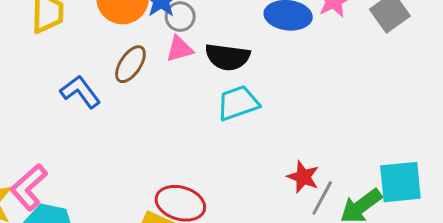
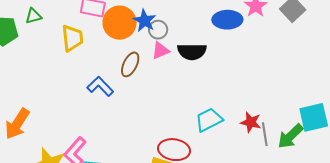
cyan trapezoid: (238, 103) -> (209, 120), moved
gray line: (322, 198) -> (265, 134), turned -30

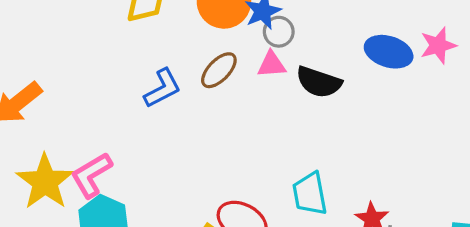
blue L-shape: (100, 86) -> (163, 88), turned 88
cyan trapezoid: (209, 120) -> (310, 194), turned -92

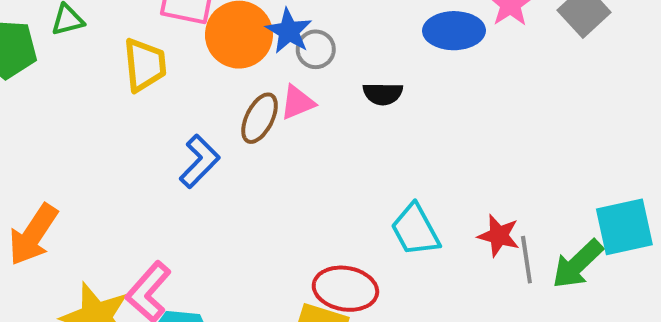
pink triangle: (272, 64) -> (297, 102), moved
black semicircle: (319, 82) -> (383, 94), size x0.7

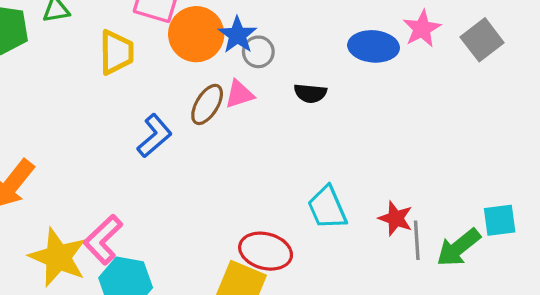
cyan square: (624, 227) -> (500, 220), size x0.7

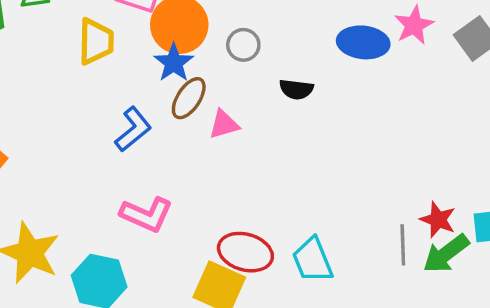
blue star: (237, 35) -> (174, 63), moved
pink triangle: (239, 94) -> (224, 124), moved
cyan trapezoid: (327, 208) -> (313, 260), moved
red star: (396, 218) -> (438, 220), moved
pink L-shape: (103, 240) -> (146, 214), moved, turned -114

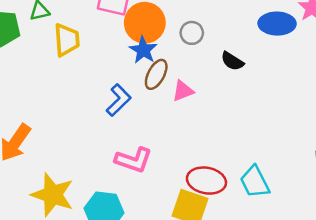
yellow trapezoid: (96, 41) -> (67, 40), moved
black semicircle: (296, 89) -> (232, 61), turned 30

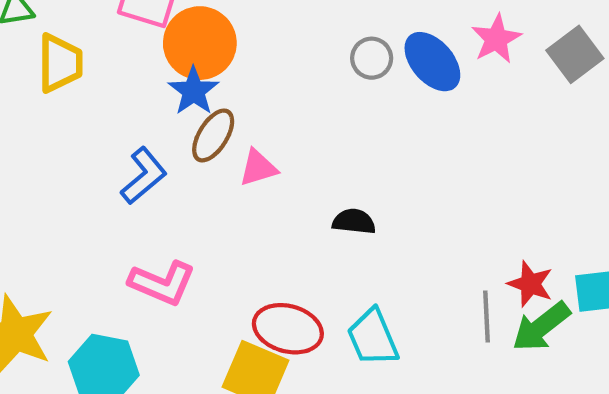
blue ellipse: (277, 24) -> (432, 62), turned 44
gray circle: (192, 33) -> (372, 58), moved
black semicircle: (232, 61) -> (354, 221), moved, turned 150

